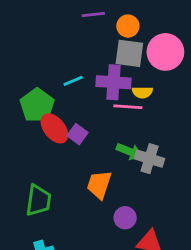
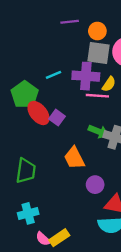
yellow semicircle: (142, 92) -> (109, 84), turned -56
orange trapezoid: (99, 185) -> (74, 158), turned -45

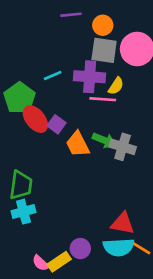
orange trapezoid: (74, 158) -> (78, 144), moved
purple circle: (95, 185) -> (80, 249), moved
cyan cross: (28, 213) -> (23, 212), moved

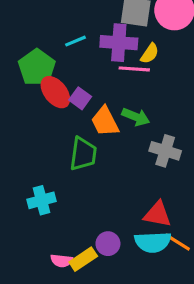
gray cross: (123, 147) -> (165, 151), moved
green trapezoid: (21, 185) -> (83, 154), moved
pink semicircle: (41, 263) -> (62, 261), turned -36

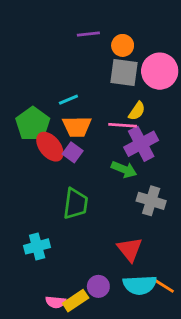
purple cross: (119, 43) -> (141, 144), moved, turned -32
orange trapezoid: (105, 121) -> (77, 127), moved, turned -64
red triangle: (157, 214) -> (130, 249), moved, turned 40

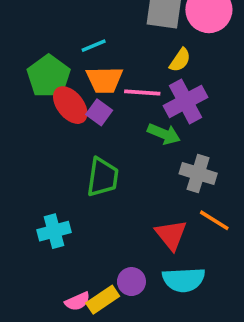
pink line: (123, 125) -> (142, 92), moved
orange line: (163, 285) -> (214, 220), moved
pink semicircle: (56, 302) -> (77, 301), turned -30

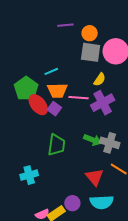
green arrow: (164, 134) -> (93, 140), moved

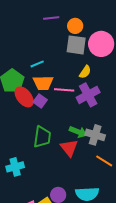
red triangle: (95, 177) -> (69, 148), moved

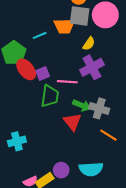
orange trapezoid: (43, 83) -> (64, 26), moved
pink line: (64, 90) -> (67, 82), moved
purple square: (40, 101) -> (43, 73), turned 32
green trapezoid: (42, 137) -> (50, 96), moved

